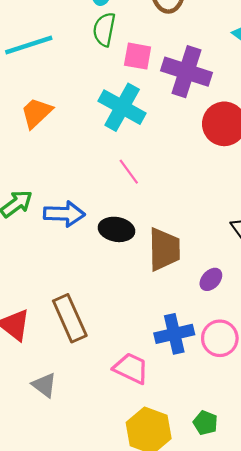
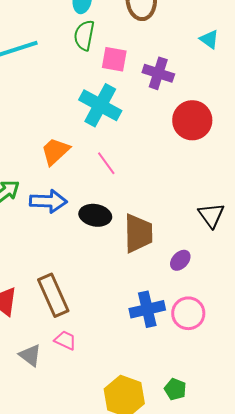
purple cross: (186, 72) -> (158, 73), size x0.7
orange trapezoid: (36, 113) -> (55, 151), moved
pink trapezoid: (131, 368) -> (65, 340), moved, size x0.7

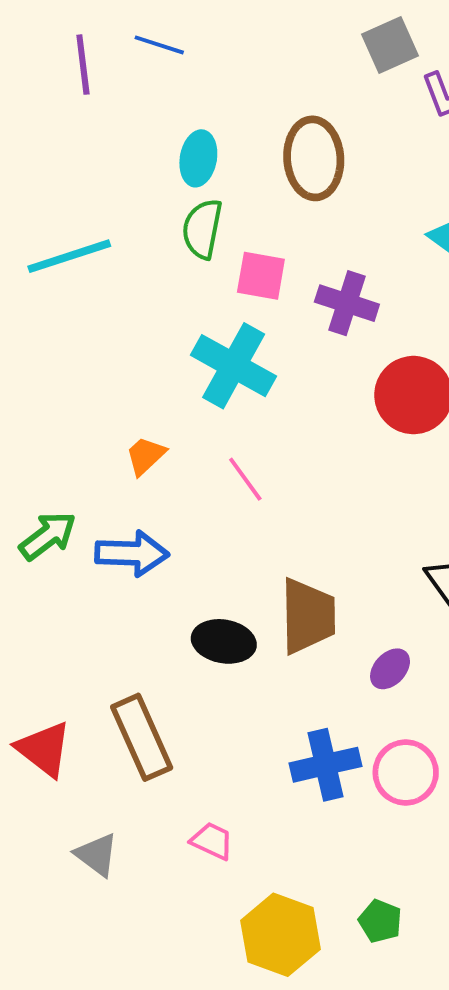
orange trapezoid: (55, 151) -> (146, 456), size x0.7
black ellipse: (95, 215) -> (224, 641), moved
pink trapezoid: (65, 340) -> (212, 841), moved

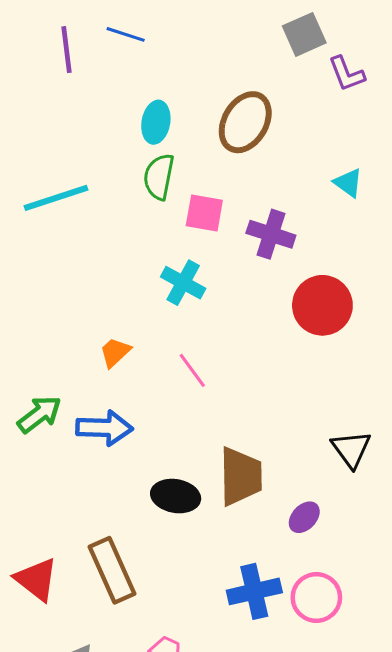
brown ellipse: (314, 158) -> (245, 122), turned 34
cyan cross: (234, 366) -> (183, 283), size x0.7

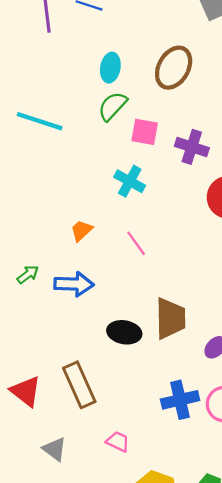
green semicircle: (159, 177) -> (113, 106), turned 32
cyan line: (56, 198) -> (40, 121), turned 36
green arrow: (39, 414) -> (28, 274), size x0.7

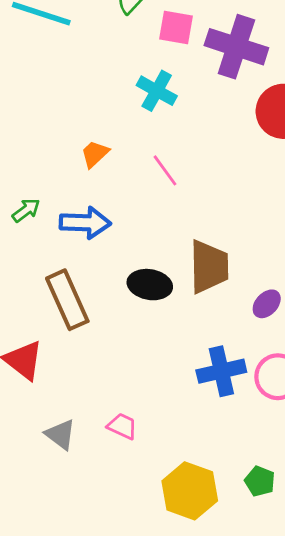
purple cross: (192, 147) -> (236, 47), size x1.4
brown rectangle: (79, 385) -> (67, 300), moved
pink trapezoid: (118, 442) -> (122, 426), moved

